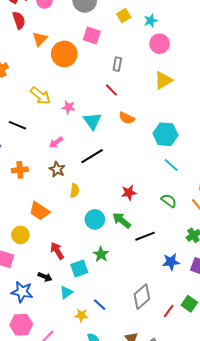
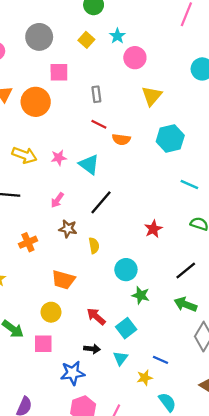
orange semicircle: (127, 118) -> (121, 139), moved
cyan hexagon: (165, 134) -> (170, 138), moved
green arrow: (122, 220) -> (185, 304), moved
green star: (101, 254) -> (141, 295), moved

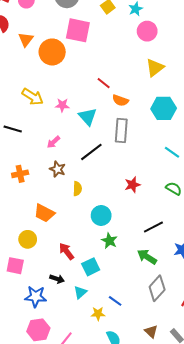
pink square: (59, 72) -> (78, 30), size x1.4
gray rectangle: (96, 94) -> (121, 130), moved, size x1.6

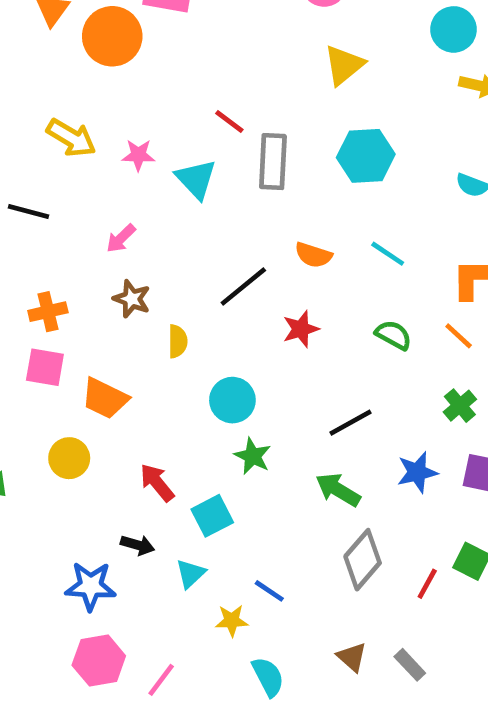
red line: (104, 83) -> (229, 121), moved
orange semicircle: (120, 100) -> (313, 255), moved
gray rectangle: (121, 130) -> (273, 162), moved
black line: (91, 152) -> (243, 286), moved
pink square: (15, 266) -> (45, 367), moved

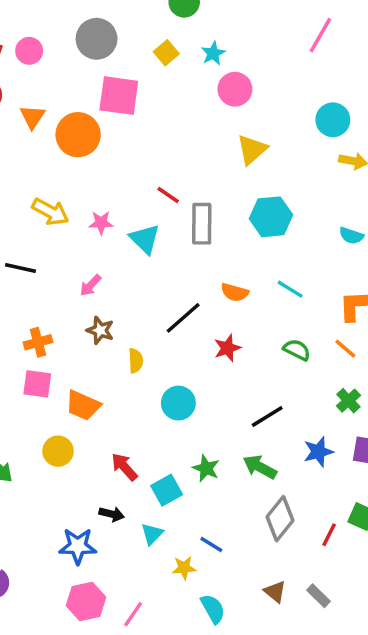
green star: (253, 456) -> (206, 468), moved

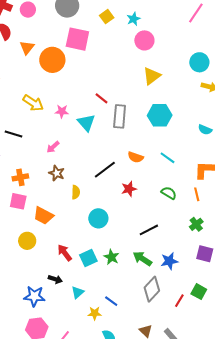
orange line: (345, 349) -> (197, 194), turned 32
blue star: (318, 452) -> (169, 261), moved
cyan square: (167, 490) -> (88, 258), moved

